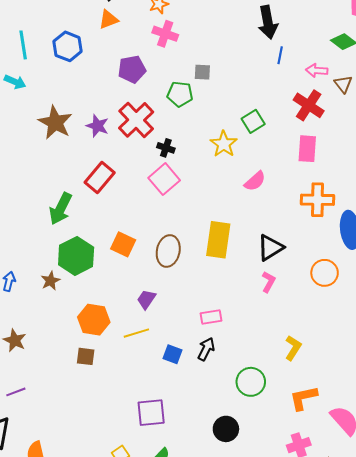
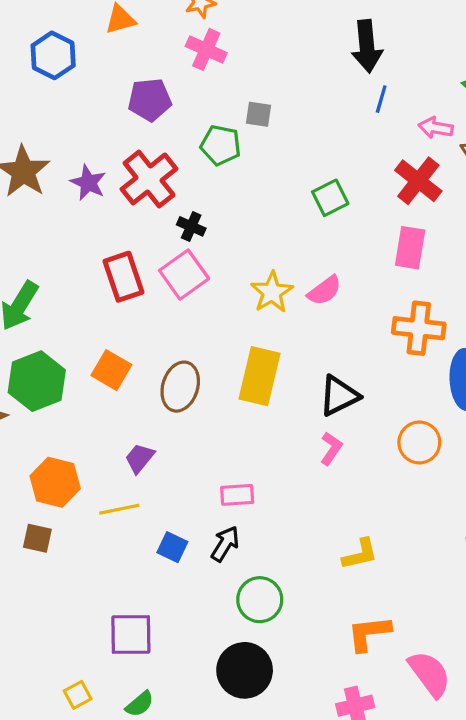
yellow star: (224, 144) -> (272, 292), moved
red rectangle: (100, 177) -> (124, 277), moved, turned -64
yellow L-shape: (293, 348) -> (360, 554), turned 40
green circle: (251, 382) -> (260, 600), moved
black circle: (226, 429) -> (245, 670), size x1.4

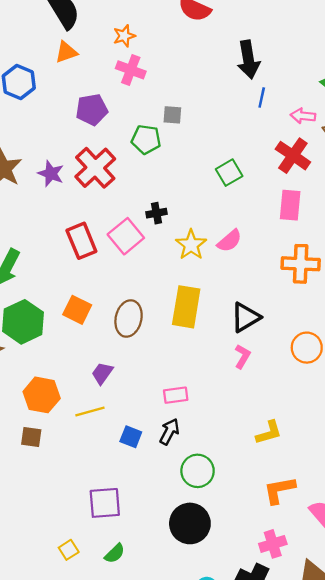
black cross: (191, 226) -> (157, 213), moved, turned -30

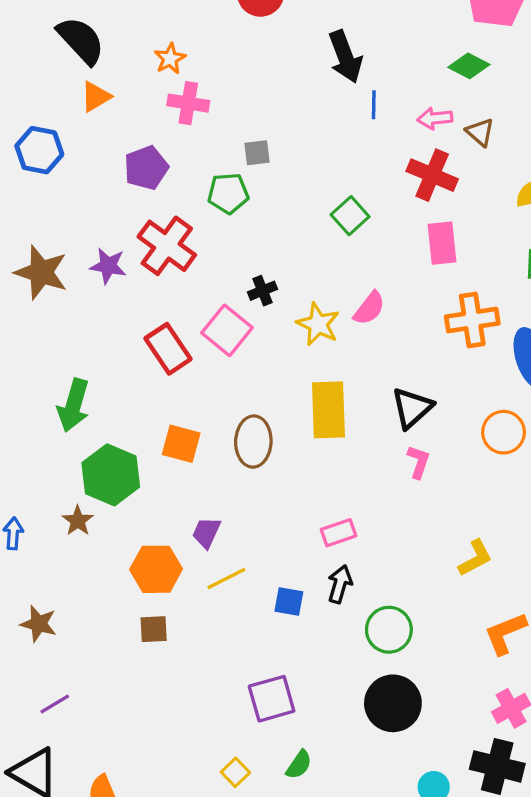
purple trapezoid: (102, 373) -> (206, 533), moved

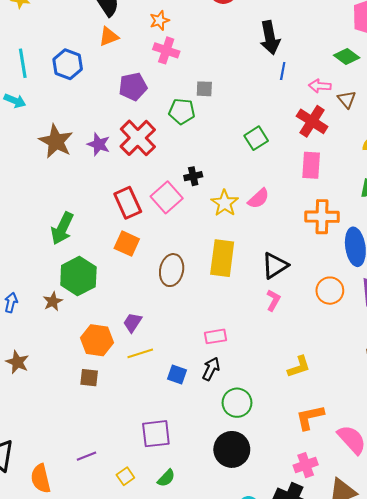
orange square: (181, 444) -> (127, 244), moved
purple line: (55, 704) -> (87, 456), moved

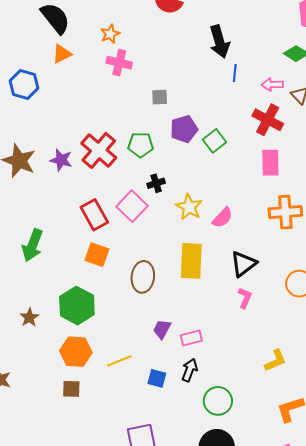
purple pentagon: (133, 87) -> (184, 129), moved
green pentagon: (182, 111) -> (141, 145), moved
pink semicircle: (259, 199) -> (223, 218), moved
green hexagon: (78, 276) -> (77, 306), moved
purple trapezoid: (132, 322) -> (162, 329), moved

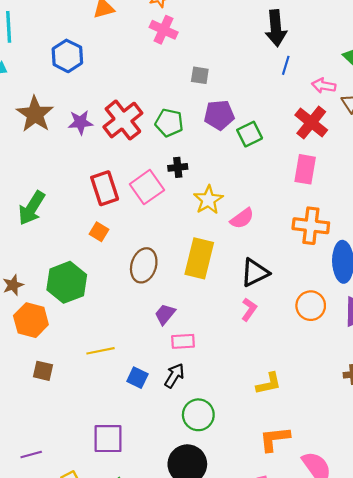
blue hexagon: (24, 84) -> (67, 56), moved
purple star: (61, 160) -> (80, 122), turned -30
orange square: (97, 255) -> (99, 232), size x0.7
purple trapezoid: (162, 329) -> (165, 314), moved
orange hexagon: (76, 352) -> (31, 320), moved

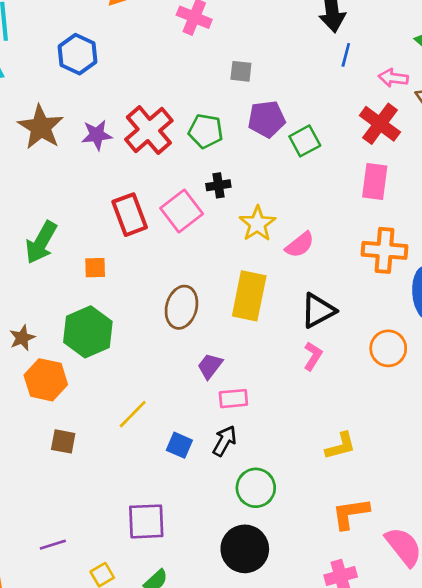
orange square: (99, 232) -> (95, 268), moved, turned -30
yellow line: (101, 351) -> (133, 414), turned -32

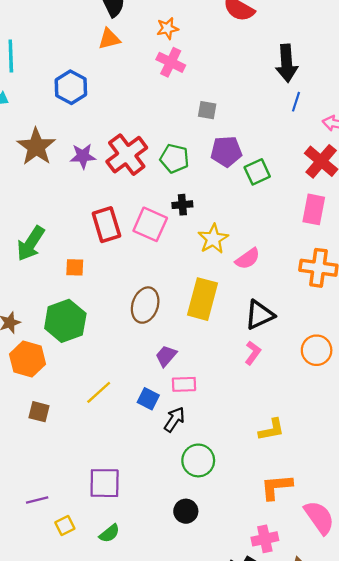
pink square: (182, 211) -> (150, 224), turned -32
blue square: (179, 445) -> (148, 399), moved
purple line: (53, 545) -> (37, 500), moved
black circle: (245, 549) -> (186, 511), size x0.6

